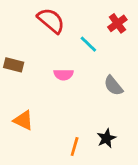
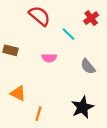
black star: (106, 138) -> (83, 107), size x1.5
orange line: (75, 147) -> (38, 114), moved

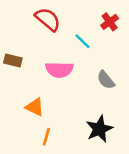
pink semicircle: (49, 58) -> (59, 70), size x1.5
orange triangle: (18, 93) -> (35, 107), moved

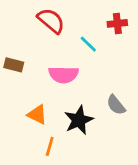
red cross: (110, 22) -> (117, 23), turned 30
gray semicircle: (106, 80) -> (116, 105), moved
black star: (99, 129) -> (79, 120), moved

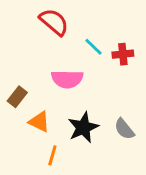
red cross: (117, 23) -> (123, 54), moved
brown rectangle: (14, 65) -> (17, 97), moved, turned -66
gray semicircle: (116, 105) -> (124, 129), moved

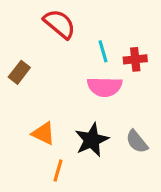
cyan line: (94, 47) -> (103, 51), turned 30
pink semicircle: (67, 79) -> (105, 87), moved
brown rectangle: (17, 97) -> (19, 72), moved

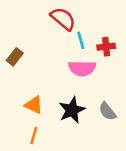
red semicircle: (60, 24) -> (63, 19), moved
orange line: (58, 171) -> (34, 135), moved

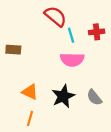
red cross: (106, 47) -> (97, 32), moved
brown rectangle: (15, 57) -> (13, 50), turned 56

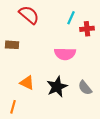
red semicircle: (56, 16) -> (29, 15), moved
cyan line: (71, 35) -> (71, 18), moved, turned 40
orange line: (30, 118) -> (13, 107), moved

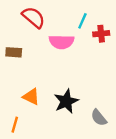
pink semicircle: (65, 54) -> (61, 42), moved
gray semicircle: (85, 88) -> (99, 118), moved

